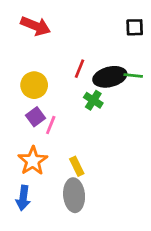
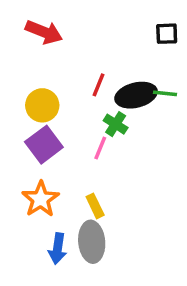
purple square: (36, 117) -> (44, 145), size x1.5
pink line: (51, 125) -> (100, 148), moved
blue arrow: (23, 198) -> (58, 249), moved

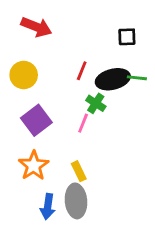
black square: (167, 34) -> (127, 37), moved
yellow circle: (42, 105) -> (24, 75), moved

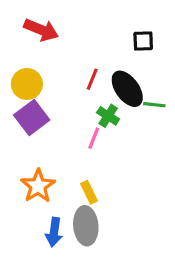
green line: (137, 78) -> (154, 105), moved
black ellipse: (113, 79) -> (127, 89), turned 68
purple square: (36, 120) -> (32, 117), moved

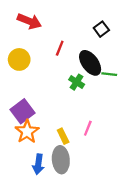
black square: (143, 41) -> (101, 29), turned -35
red line: (92, 79) -> (60, 48), moved
purple square: (32, 117) -> (23, 111), moved
pink line: (94, 138) -> (88, 128), moved

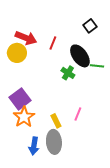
red arrow: (29, 21) -> (26, 38), moved

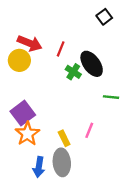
black square: (90, 26) -> (104, 17), moved
green line: (97, 66) -> (111, 97), moved
green cross: (68, 73) -> (73, 72), moved

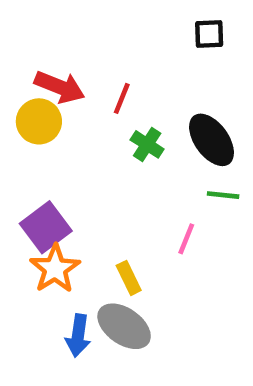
black square: (104, 17) -> (209, 34), turned 35
black ellipse: (92, 64) -> (212, 140), moved
pink line: (89, 130) -> (186, 239), moved
gray ellipse: (62, 162) -> (124, 326), turned -50

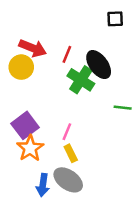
black ellipse: (212, 140) -> (99, 65), moved
green cross: (147, 144) -> (81, 80), size x1.5
pink line: (186, 239) -> (67, 132), moved

